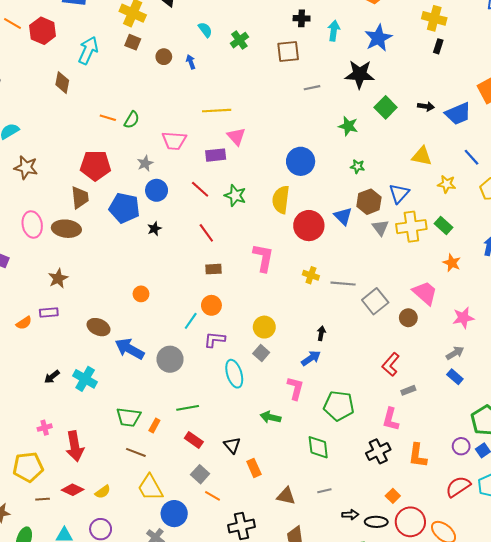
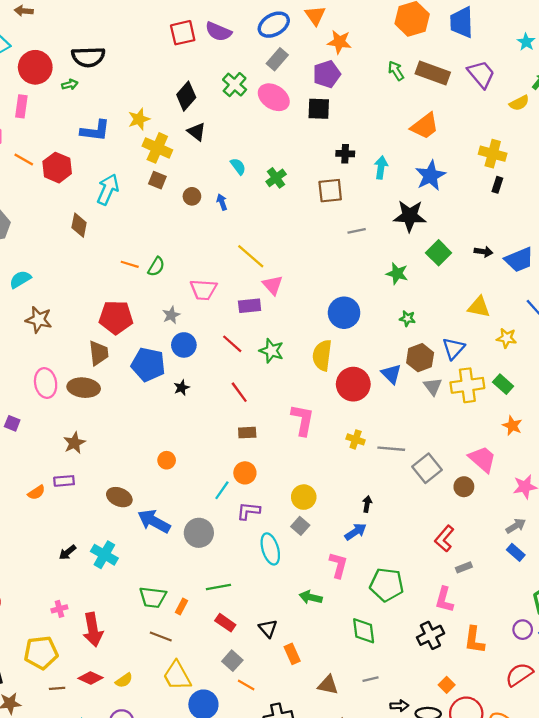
yellow line: (217, 111) -> (251, 256), turned 44

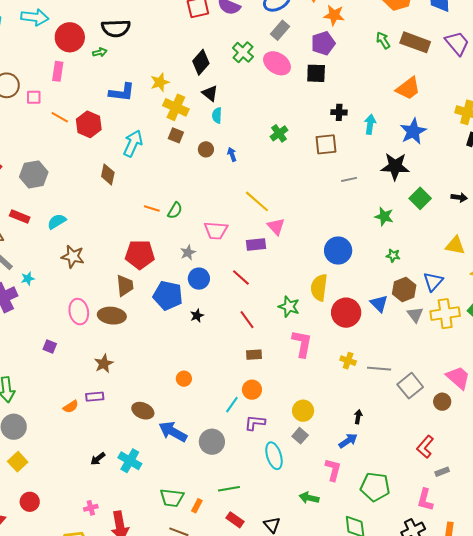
cyan semicircle: (238, 166) -> (217, 115), moved, turned -140
green star: (271, 351) -> (289, 307), moved

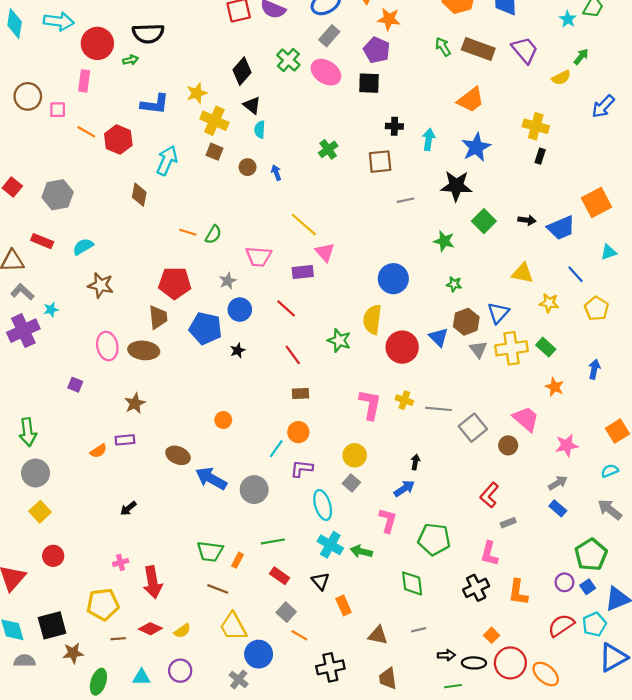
purple pentagon: (323, 43) -> (377, 50), turned -30
pink L-shape: (302, 344) -> (370, 405), moved
cyan cross: (130, 461) -> (330, 545), moved

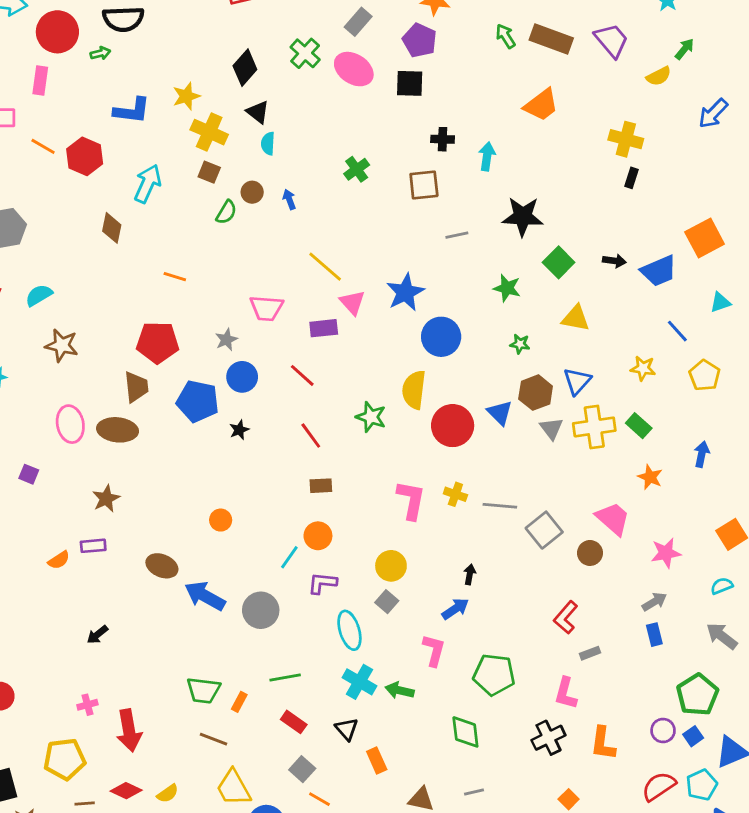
blue star: (476, 147) -> (405, 292), moved
green semicircle: (213, 234) -> (226, 212), moved
yellow triangle: (523, 273) -> (576, 318), moved
blue rectangle: (558, 508) -> (654, 635), turned 35

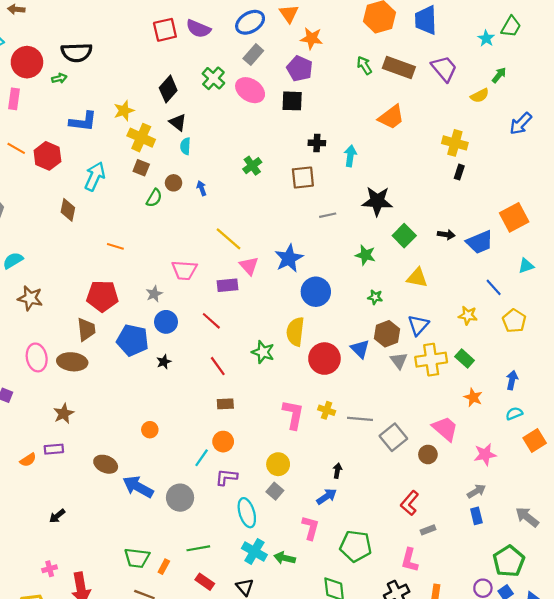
cyan semicircle: (722, 586) -> (514, 414), moved

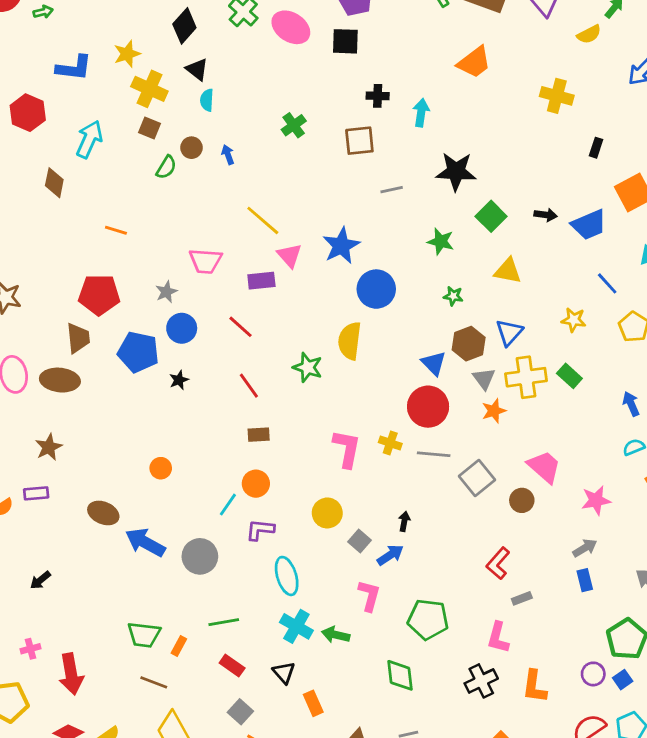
black rectangle: (459, 172) -> (596, 148), moved
red circle: (324, 359) -> (428, 407), moved
blue arrow: (512, 380) -> (631, 404), turned -36
orange star: (473, 397) -> (494, 411), moved, turned 30
gray square: (275, 491) -> (359, 541), moved

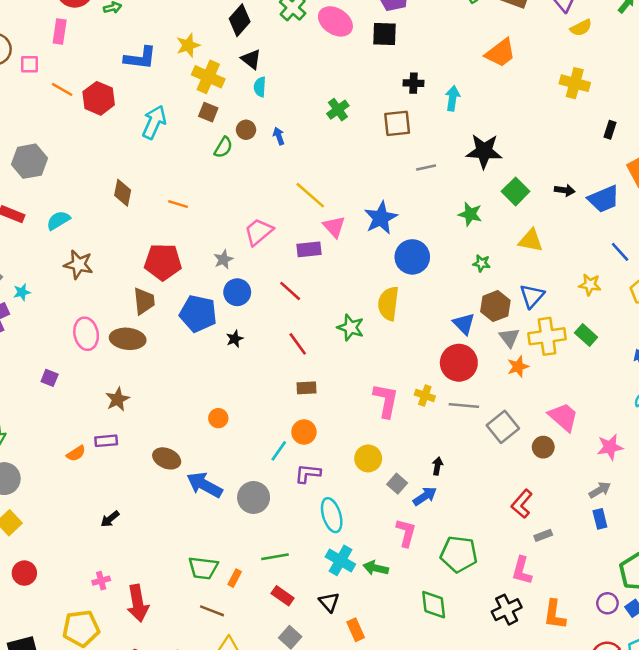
yellow semicircle: (589, 34) -> (581, 28), moved
brown diamond: (54, 183) -> (123, 193), moved
pink trapezoid: (205, 261) -> (259, 232), turned 136

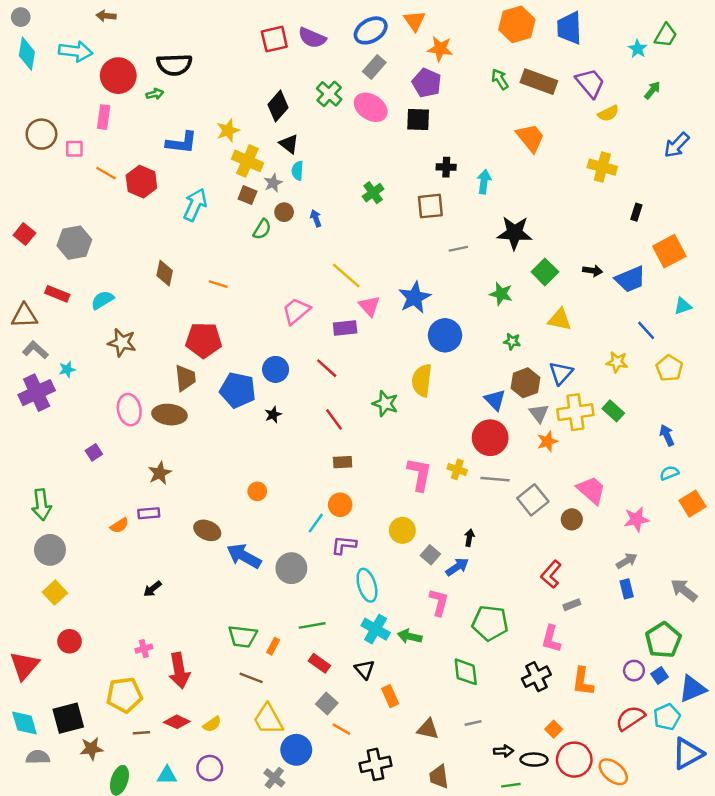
orange trapezoid: (500, 53) -> (530, 138), turned -92
gray star: (223, 259) -> (273, 183), moved
purple square: (50, 378) -> (94, 452), turned 35

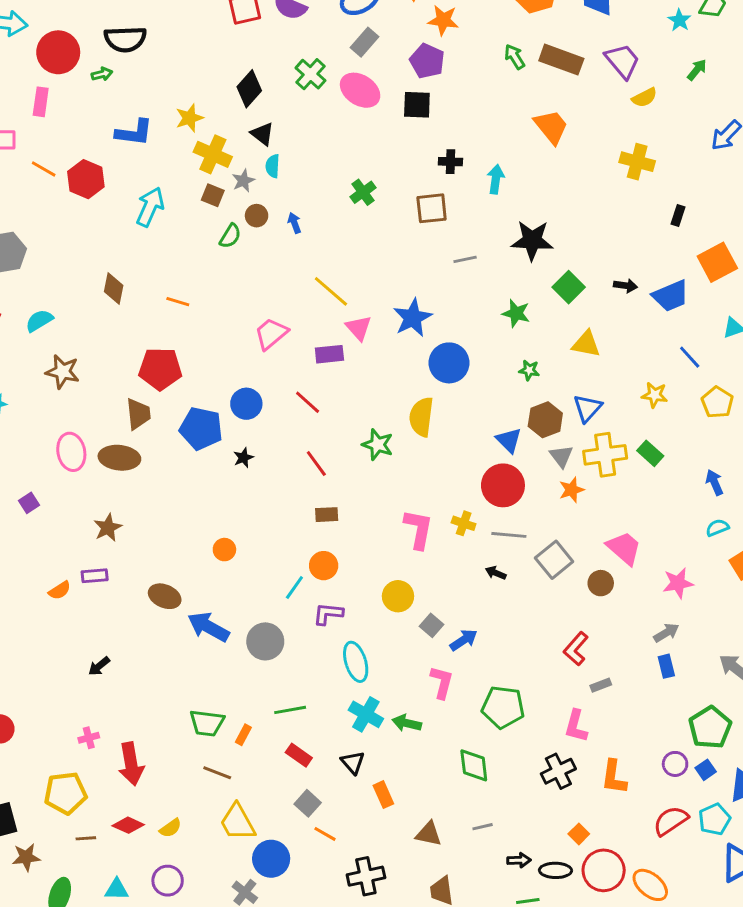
black arrow: (469, 538) -> (496, 573), moved, turned -77

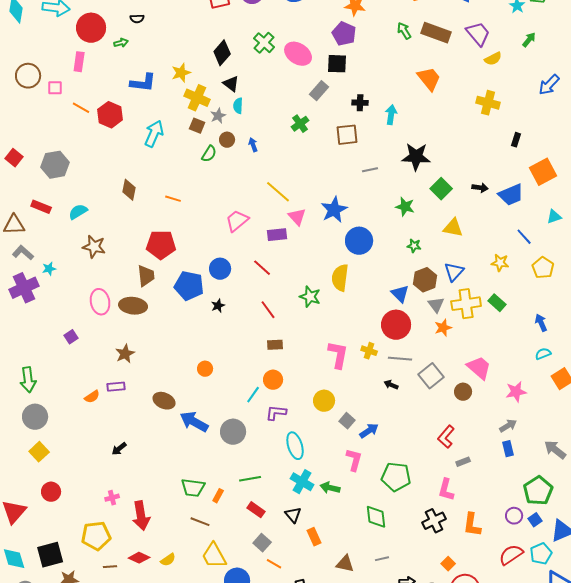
black semicircle: (125, 39) -> (137, 19), size x0.5
gray rectangle: (364, 42) -> (319, 91), moved

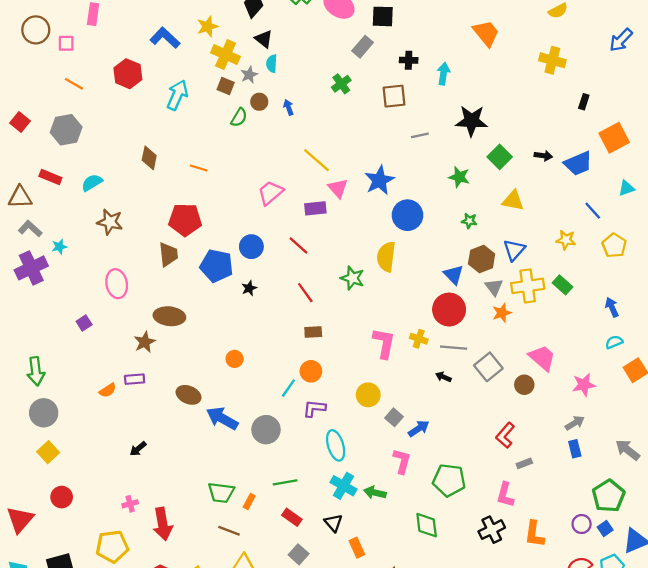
blue L-shape: (143, 83) -> (165, 38), turned -144
orange line: (81, 108) -> (74, 84), moved
brown ellipse: (133, 306) -> (169, 316), moved

